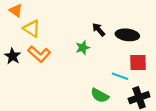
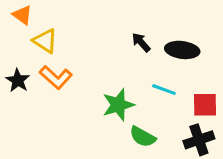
green star: (83, 48) -> (118, 105), moved, size x1.5
red square: (138, 63) -> (205, 105), moved
cyan line: (120, 76) -> (164, 90), moved

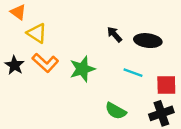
green star: (118, 105) -> (82, 69), moved

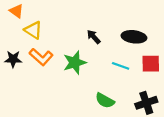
black arrow: (114, 34) -> (94, 37), moved
black star: (15, 65) -> (13, 59), turned -30
red square: (166, 85) -> (151, 64), moved

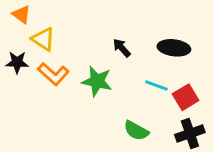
black star: (13, 59) -> (17, 62), moved
green star: (75, 63) -> (97, 81), turned 30
red square: (151, 64) -> (186, 97), moved, turned -30

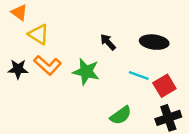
black star: (17, 62) -> (18, 69), moved
green semicircle: (136, 131) -> (121, 115), turned -65

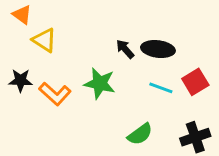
black ellipse: (154, 42) -> (158, 49), moved
orange L-shape: (48, 65) -> (55, 94), moved
red square: (164, 86) -> (195, 82), moved

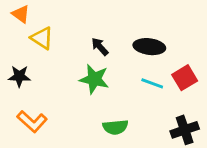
black arrow: (125, 49) -> (100, 47), moved
orange L-shape: (55, 94) -> (32, 121), moved
green semicircle: (140, 134) -> (115, 127), moved, turned 30

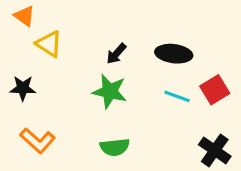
black arrow: (100, 47) -> (116, 54), turned -96
green semicircle: (115, 127) -> (115, 147), moved
black cross: (185, 130) -> (215, 150), turned -36

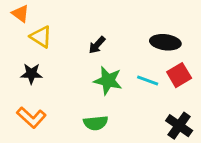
black ellipse: (174, 54) -> (165, 42), moved
black star: (23, 88) -> (31, 74), moved
green star: (110, 91) -> (108, 81), moved

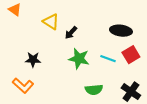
yellow triangle: (41, 37) -> (51, 22), moved
black star: (31, 74) -> (33, 60), moved
green semicircle: (96, 123) -> (94, 90), moved

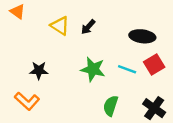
black arrow: (71, 33) -> (88, 27), moved
green semicircle: (94, 90) -> (111, 106), turned 114

